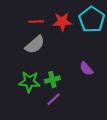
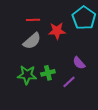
red star: (62, 22) -> (57, 31), moved
purple line: (53, 99) -> (69, 82), moved

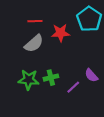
purple semicircle: (79, 63) -> (91, 75), moved

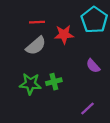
purple semicircle: (91, 75) -> (93, 66), moved
purple line: (73, 87) -> (87, 108), moved

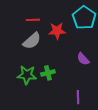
purple line: (87, 108) -> (78, 97), turned -48

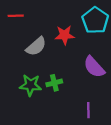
red line: (33, 20) -> (16, 16), moved
purple semicircle: (83, 59) -> (94, 67), size x1.5

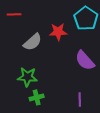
green cross: (54, 83) -> (37, 97), moved

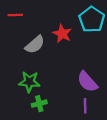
red star: (58, 32) -> (62, 34), turned 30
purple semicircle: (85, 60) -> (87, 82), moved

